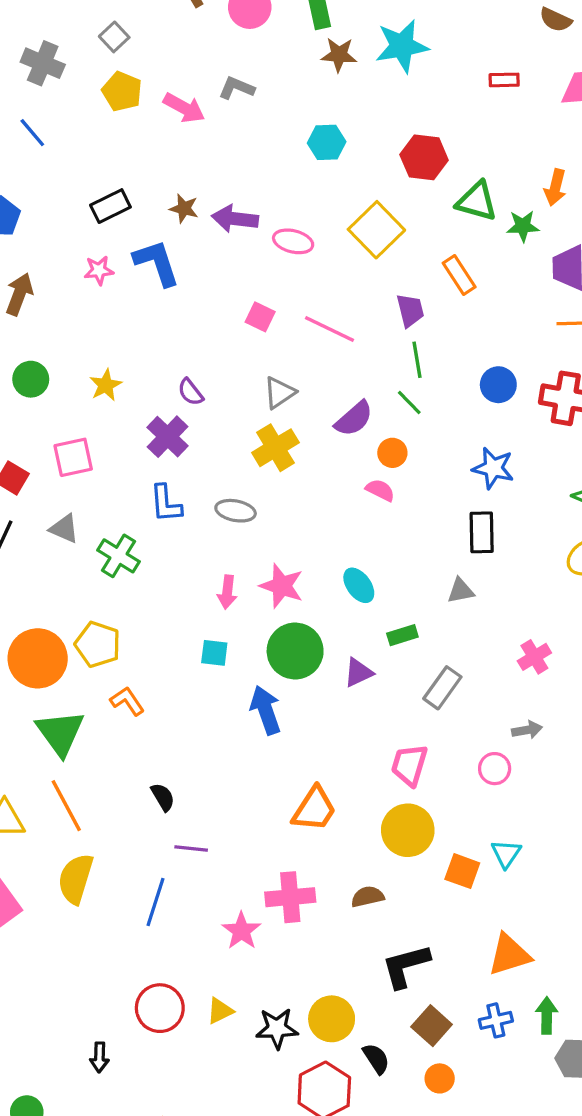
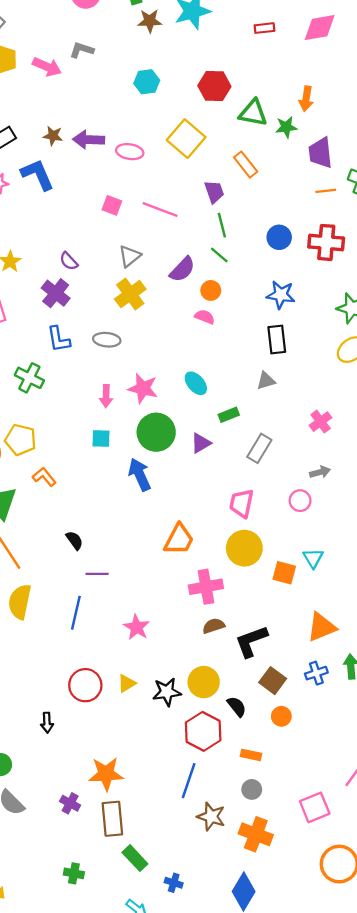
pink cross: (290, 897) -> (206, 587), moved
brown semicircle: (367, 897) -> (214, 626), moved

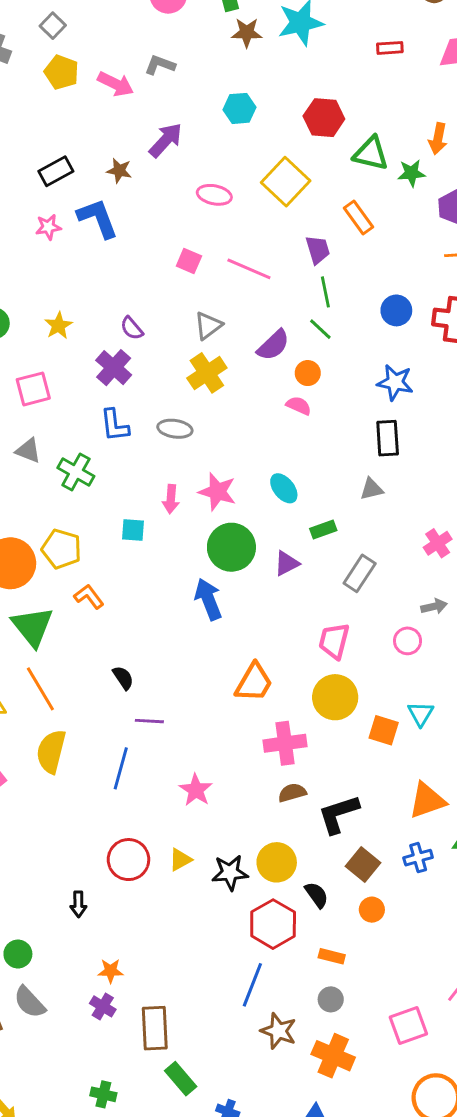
purple arrow: (89, 140) -> (166, 140), moved, turned 128
cyan square: (101, 438) -> (133, 530), moved
orange star: (106, 774) -> (111, 971), moved, size x0.6

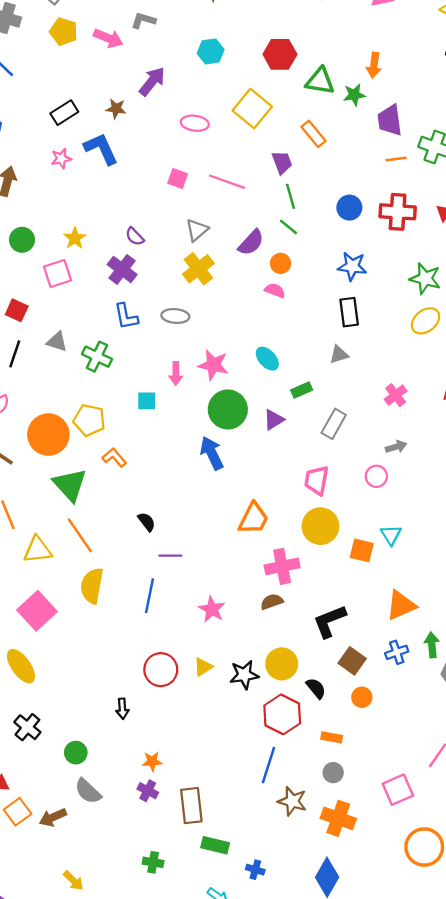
pink square: (33, 389) -> (58, 274), moved
brown semicircle: (292, 793) -> (272, 602), moved
green rectangle: (181, 1079) -> (215, 845), turned -32

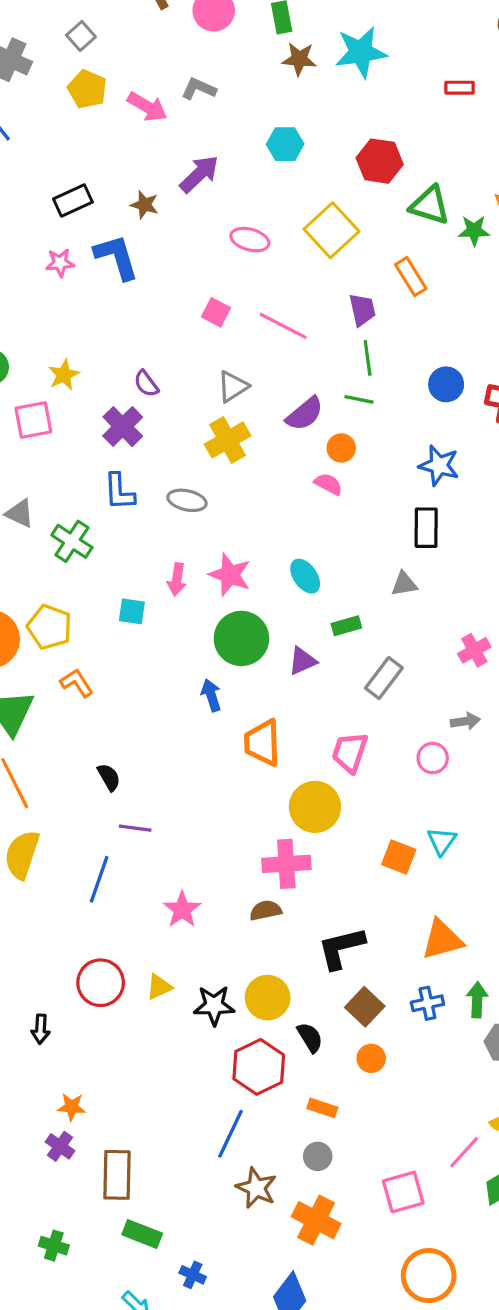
green line: (288, 227) -> (359, 399), turned -36
blue arrow: (212, 453) -> (211, 695), size x0.7
orange trapezoid: (253, 518) -> (262, 743), moved, turned 144
yellow circle: (320, 526) -> (315, 807), moved

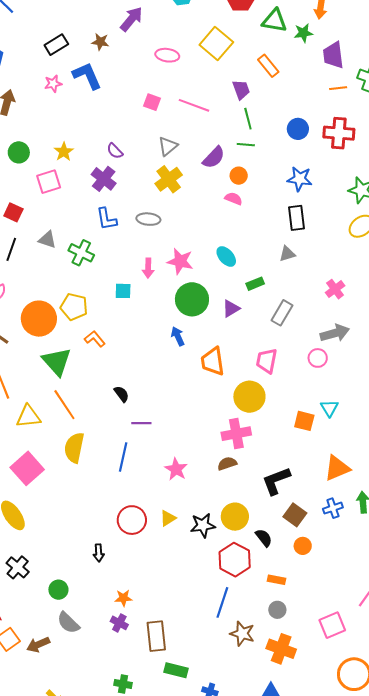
gray arrow: (465, 721) -> (335, 333), size x1.6

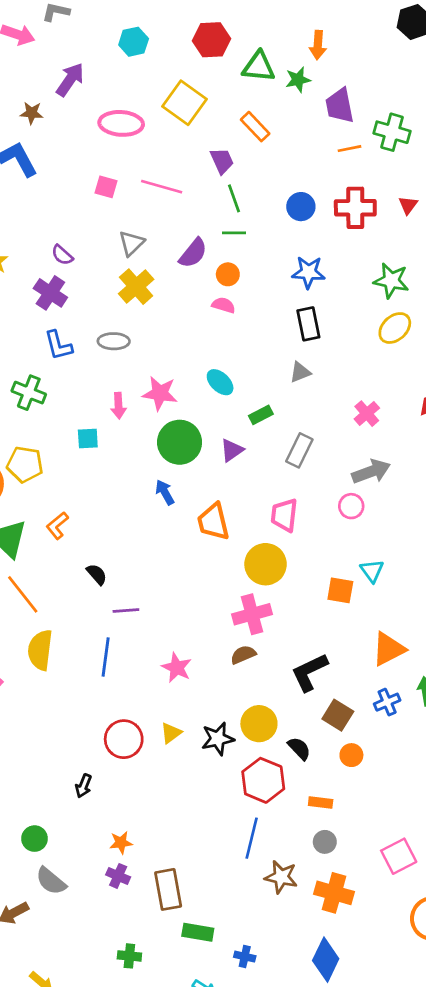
pink ellipse: (167, 55) -> (121, 123), size x1.4
orange L-shape: (95, 339) -> (57, 526), moved, turned -85
black arrow: (99, 553) -> (84, 786), turned 30

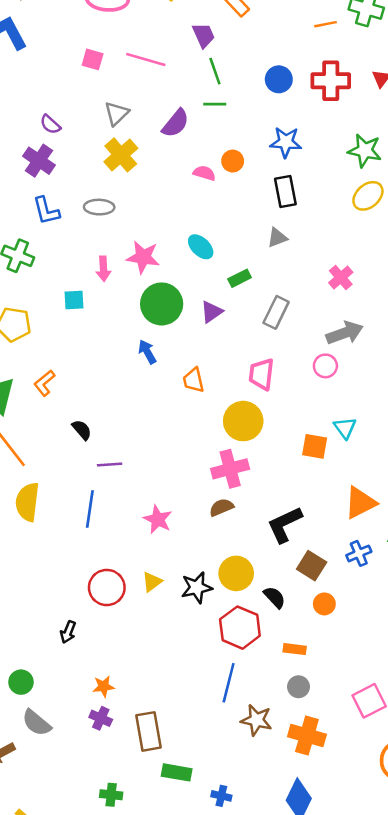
orange circle: (228, 274) -> (233, 161), moved
orange trapezoid: (213, 522) -> (194, 380), size x0.7

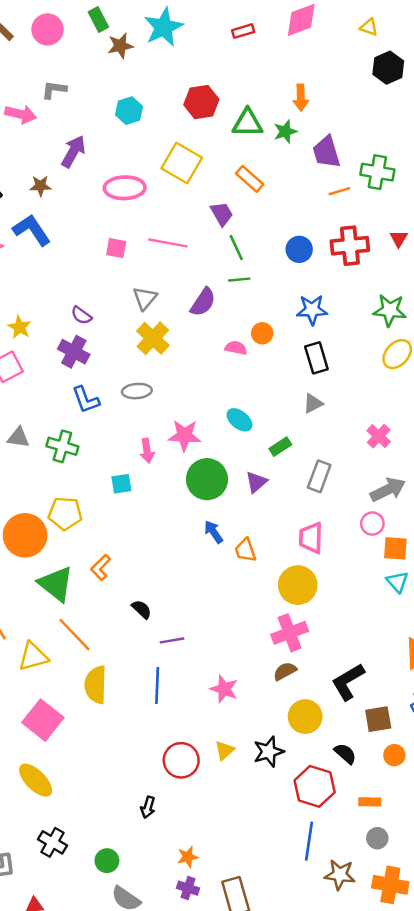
blue arrow: (147, 352) -> (214, 532), moved
orange square: (315, 446) -> (395, 548), moved
brown square: (312, 566) -> (378, 719), turned -36
yellow circle: (236, 573) -> (305, 717), moved

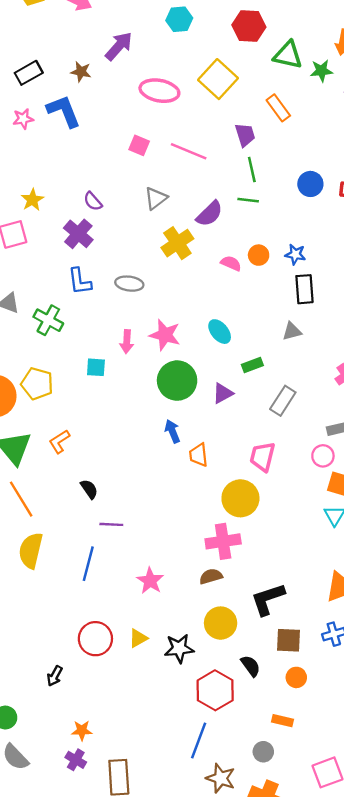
blue star: (312, 310) -> (295, 254), moved, size x0.7
yellow cross: (153, 338) -> (177, 243), moved
orange rectangle: (370, 802) -> (282, 721), moved

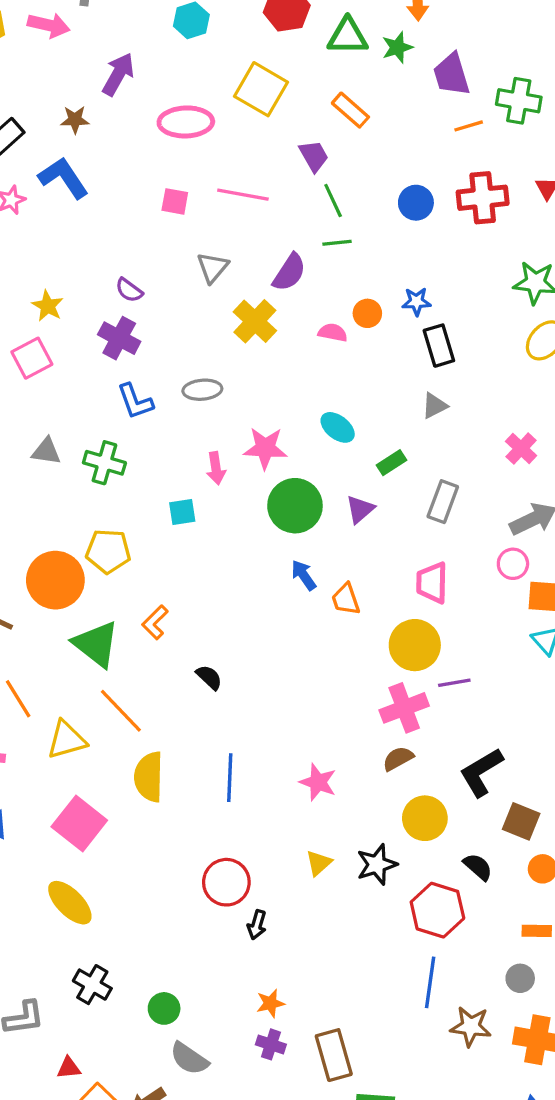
purple line: (111, 524) -> (454, 683), moved
red circle: (95, 639) -> (226, 882), moved
brown square: (288, 640) -> (521, 821), turned 32
black arrow: (55, 676) -> (257, 925), moved

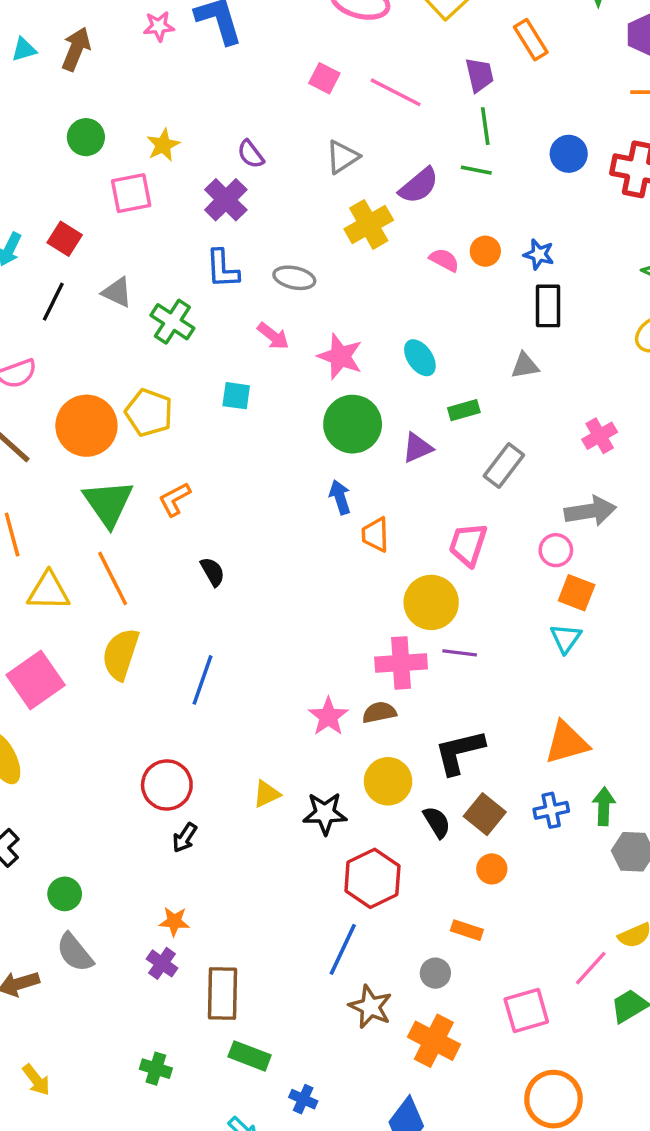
pink arrow: (216, 468) -> (273, 336), moved, turned -60
pink star: (318, 782) -> (328, 716), moved
black semicircle: (478, 867) -> (437, 822), moved

